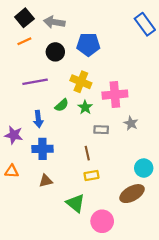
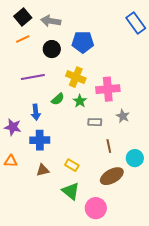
brown line: (87, 153) -> (109, 146), moved
yellow rectangle: (92, 175) -> (72, 165), moved, turned 40
brown ellipse: (132, 194) -> (112, 176), moved

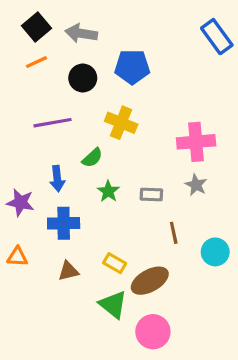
pink cross: (108, 89) -> (196, 142), moved
green star: (80, 101) -> (108, 191), moved
brown ellipse: (112, 176) -> (150, 281), moved

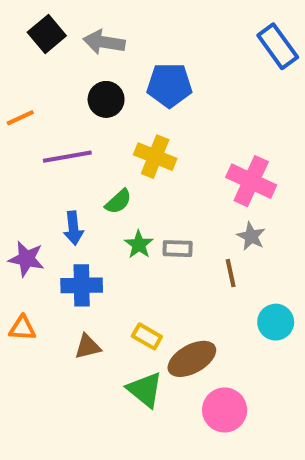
orange line: (36, 62) -> (20, 118), moved
pink cross: (196, 142) -> (251, 181), turned 30
gray rectangle: (151, 194) -> (178, 249), moved
brown line: (174, 233) -> (231, 273), moved
pink circle: (153, 332) -> (225, 410), moved

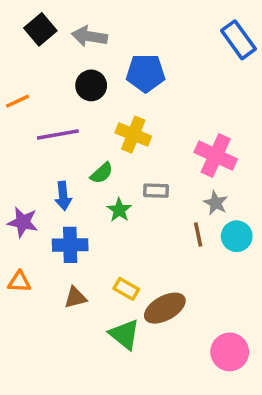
gray rectangle: (178, 249) -> (156, 191), moved
cyan circle: (276, 322) -> (237, 236), moved
pink circle: (225, 410) -> (230, 352), moved

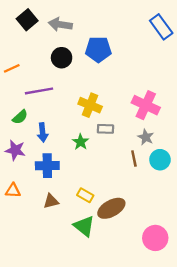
yellow cross: (133, 135) -> (90, 105), moved
green semicircle: (102, 173) -> (20, 117), moved

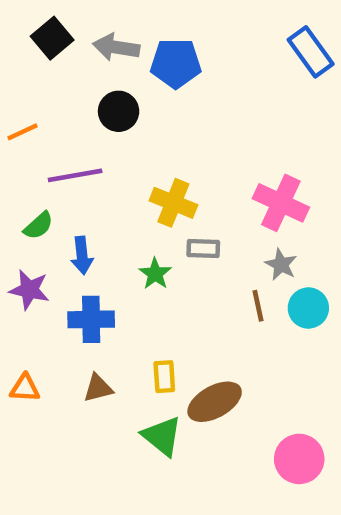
blue pentagon: (98, 49) -> (176, 63), moved
orange triangle: (13, 191) -> (25, 388), moved
yellow rectangle: (85, 195) -> (164, 377), turned 56

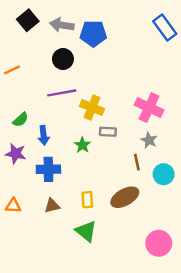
purple line: (75, 175) -> (62, 93), moved
cyan circle: (308, 308) -> (164, 174), moved
brown ellipse: (215, 402) -> (125, 197), moved

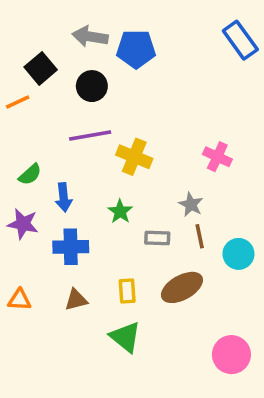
black square: (28, 20) -> (41, 68), moved
pink cross: (149, 108) -> (217, 157), size x0.7
gray rectangle: (108, 132) -> (157, 238), moved
gray star: (149, 140) -> (191, 204), moved

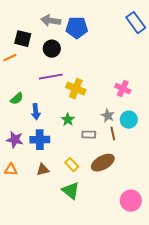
black square: (41, 68) -> (23, 39), turned -36
purple star: (23, 224) -> (15, 140), moved
cyan circle: (238, 254) -> (129, 120), moved
yellow rectangle: (127, 291) -> (72, 165), turned -40

